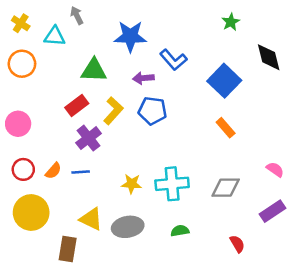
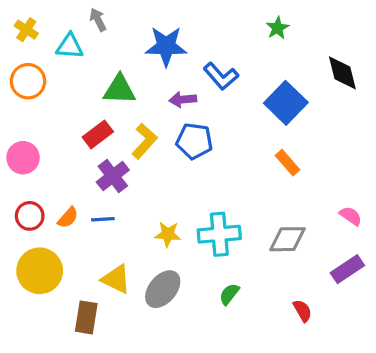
green star: (231, 22) -> (278, 28), moved
gray ellipse: (128, 227) -> (163, 289), turned -40
green semicircle: (180, 231) -> (229, 294), turned -42

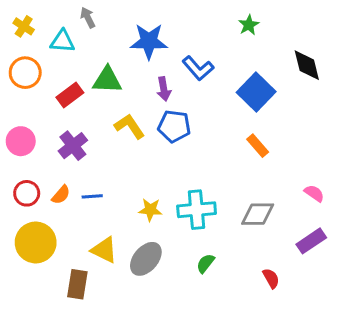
purple arrow: (183, 99) -> (164, 89), turned -95
red rectangle: (98, 134) -> (70, 95), moved
yellow L-shape: (144, 141) -> (129, 126), turned -76
purple cross: (113, 176) -> (73, 146), moved

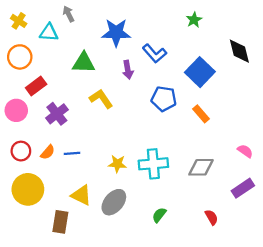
red rectangle: (70, 95) -> (36, 86), moved
blue pentagon: (174, 126) -> (164, 99), moved
green semicircle: (205, 263) -> (159, 215), moved

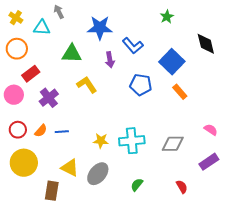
orange rectangle: (201, 114) -> (180, 92), moved

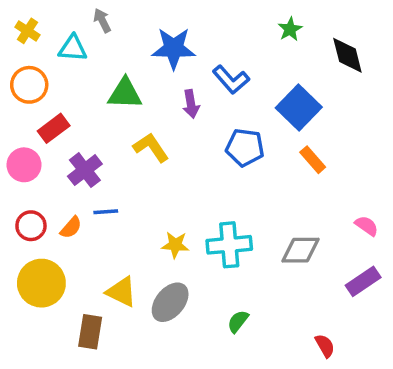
black diamond: (206, 44) -> (347, 55), moved
blue line: (62, 132) -> (106, 212), moved
red semicircle: (182, 187) -> (325, 346), moved

